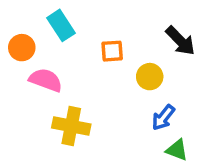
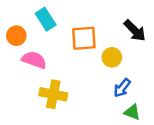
orange square: (112, 51) -> (84, 38), size x1.5

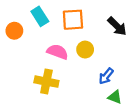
orange square: (84, 38) -> (73, 20), moved
yellow circle: (112, 57) -> (85, 50), moved
pink semicircle: (34, 60) -> (57, 52), moved

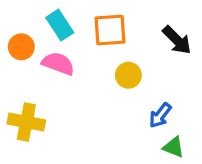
pink semicircle: (57, 52) -> (58, 64), moved
yellow cross: (46, 82) -> (26, 122), moved

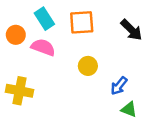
yellow circle: (128, 75) -> (88, 66), moved

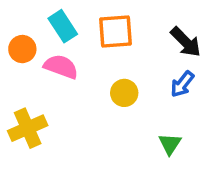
blue arrow: (119, 86) -> (182, 84), moved
yellow cross: (19, 91) -> (28, 128), turned -35
green triangle: (129, 109) -> (170, 144), moved, turned 42

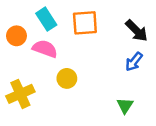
yellow circle: (124, 93) -> (67, 78), moved

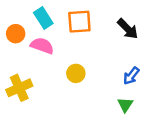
blue arrow: (134, 62) -> (131, 76), moved
yellow circle: (67, 78) -> (76, 73), moved
green triangle: (125, 106) -> (125, 105), moved

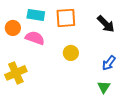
cyan rectangle: (43, 18) -> (36, 15), turned -48
yellow circle: (76, 73) -> (71, 53), moved

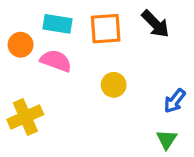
black arrow: (106, 24) -> (155, 24), moved

